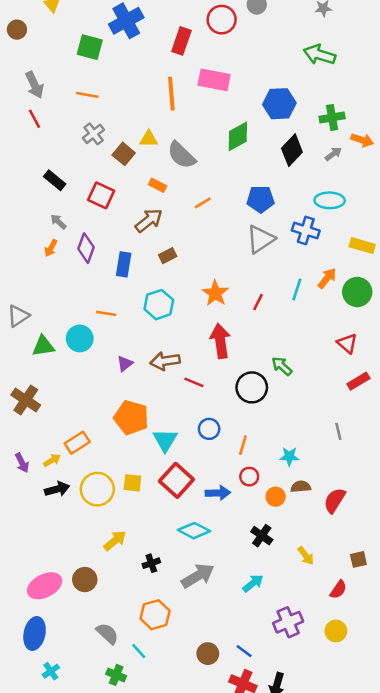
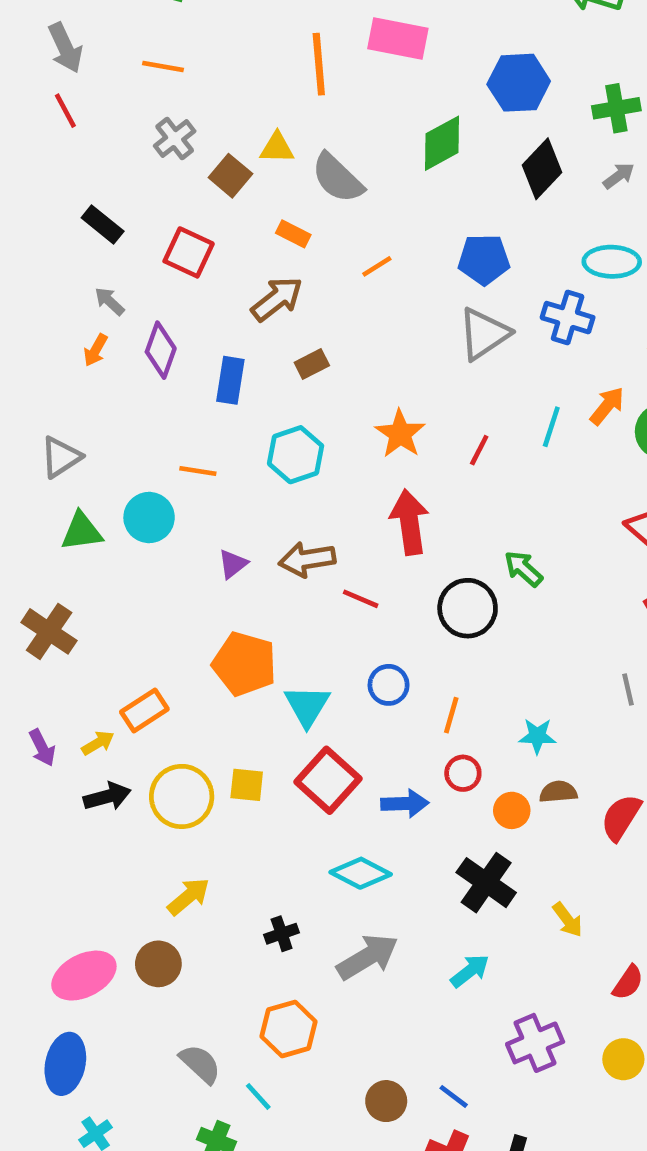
gray triangle: (18, 316) -> (61, 457), moved
black cross: (262, 536) -> (486, 883), size x1.4
yellow arrow: (115, 541) -> (189, 896), moved

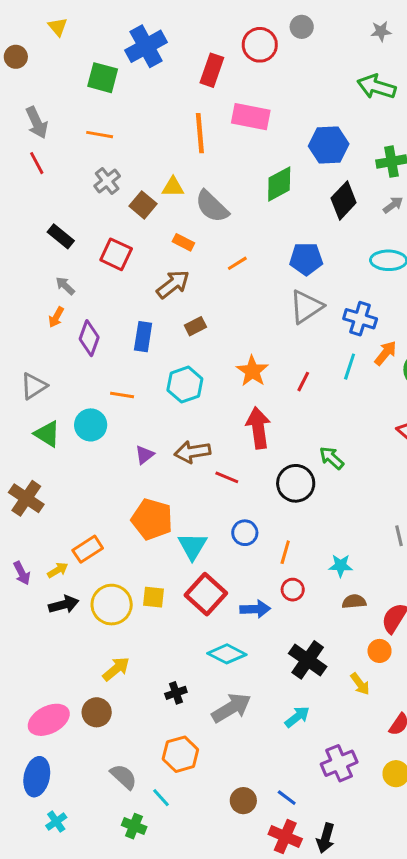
blue cross: (568, 318) -> (360, 319), moved
purple diamond: (161, 350) -> (89, 338), moved
green triangle: (82, 531) -> (47, 434), turned 40
orange circle: (512, 810) -> (380, 651), moved

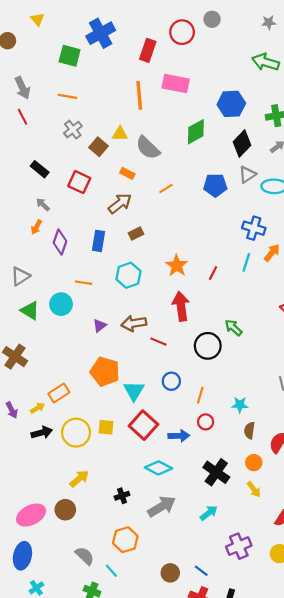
gray triangle: (306, 307) -> (247, 175), moved, size x0.7
brown semicircle: (354, 602) -> (249, 430), turned -77
orange circle: (380, 651) -> (254, 463), moved

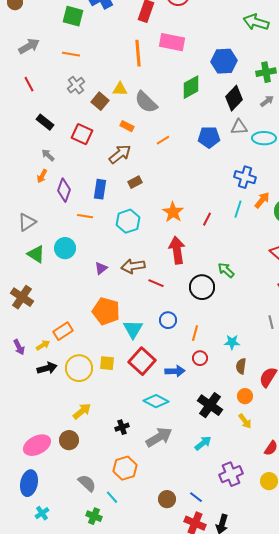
gray arrow: (22, 88) -> (29, 46), turned -95
red line: (22, 117) -> (29, 84), moved
gray triangle: (247, 175) -> (239, 127), turned 30
orange line: (84, 283) -> (85, 216), moved

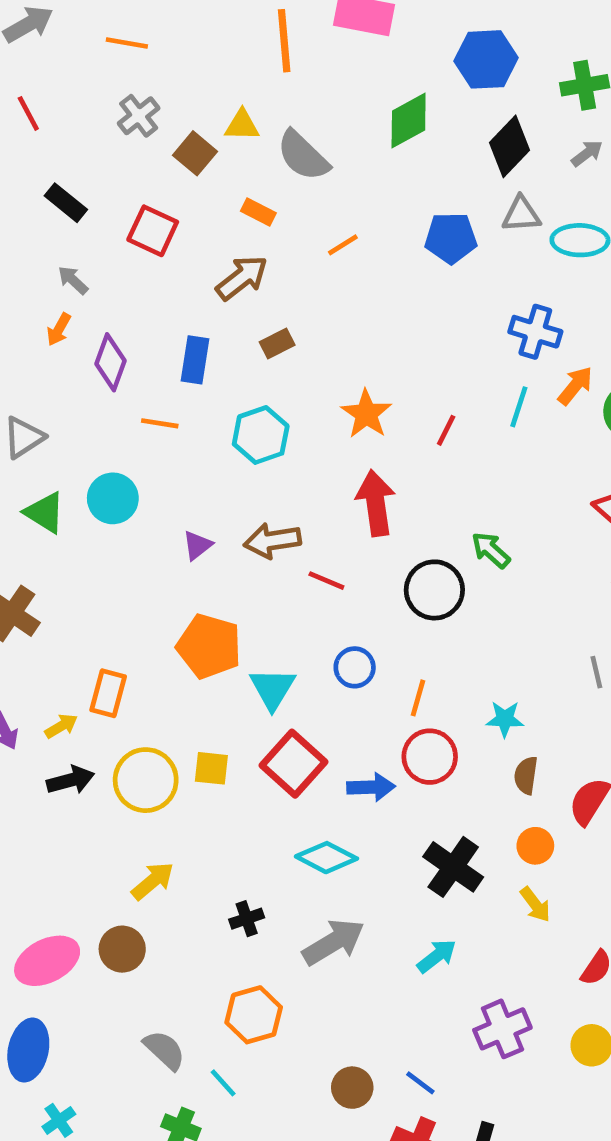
orange rectangle: (63, 331) -> (108, 693), turned -42
red circle: (200, 358) -> (430, 757), size x1.5

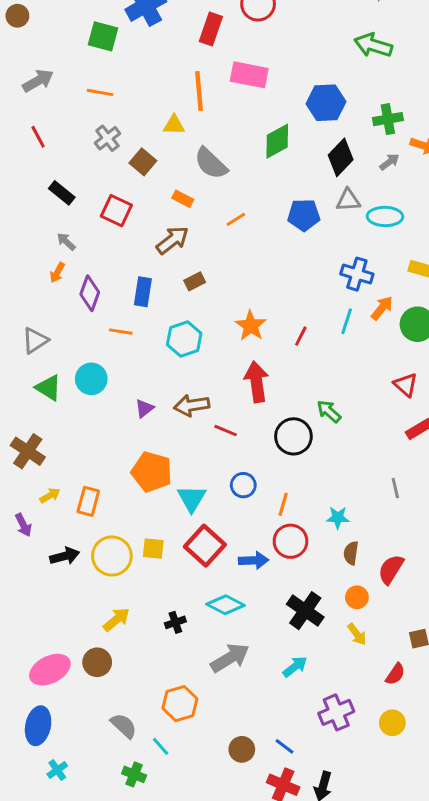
yellow triangle: (242, 125) -> (174, 125), moved
yellow arrow: (61, 726) -> (50, 495), moved
black cross: (247, 919) -> (175, 622), moved

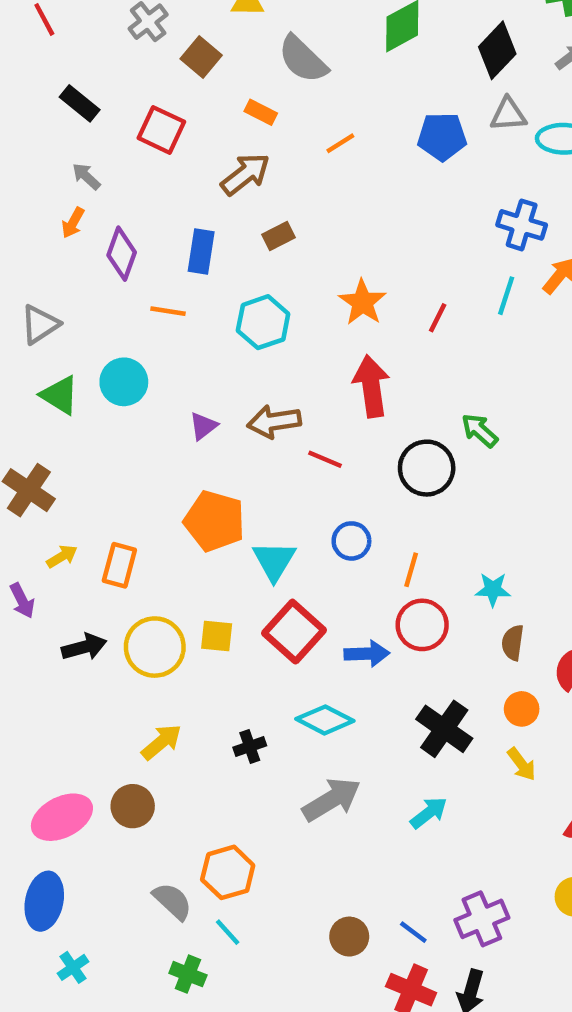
orange hexagon: (180, 704) -> (228, 872), moved
purple cross: (336, 712) -> (482, 919), moved

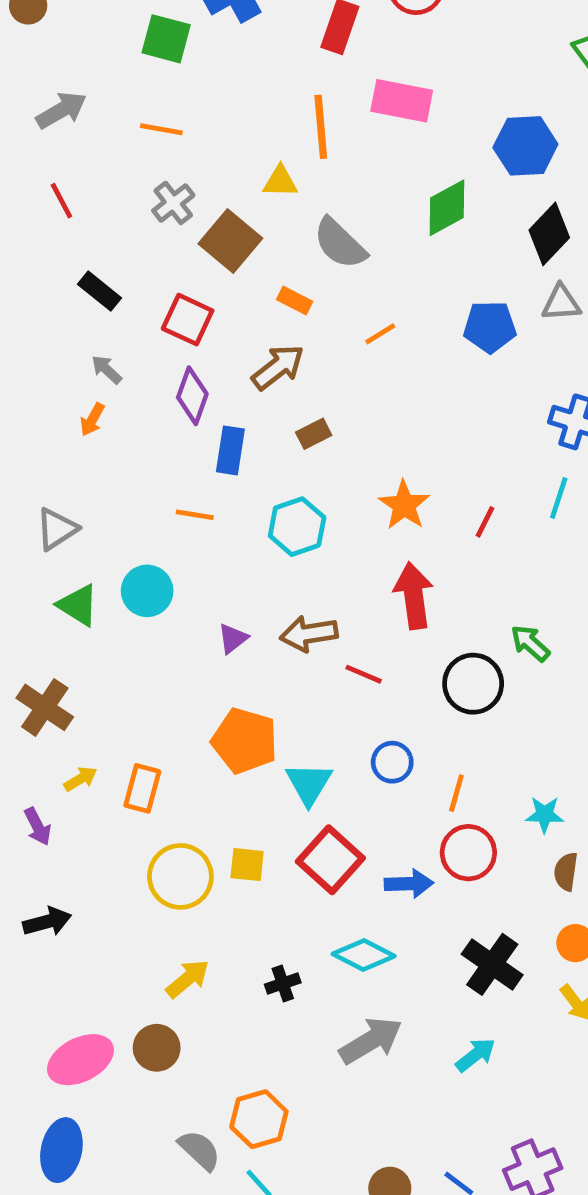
brown square: (201, 57) -> (230, 241), size x1.4
purple diamond: (122, 254) -> (192, 396), moved
black arrow: (84, 647) -> (47, 922), moved

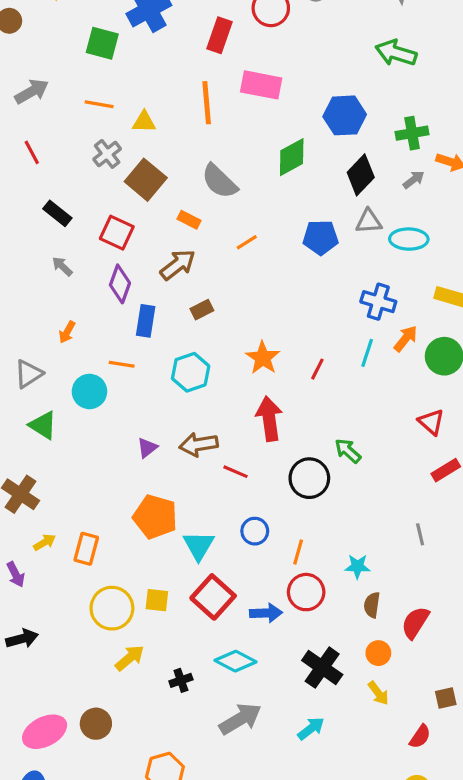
yellow triangle: (280, 182) -> (144, 122), moved
orange arrow: (92, 420) -> (67, 332), moved
cyan circle: (147, 591) -> (89, 391), moved
yellow arrow: (188, 979) -> (130, 658), moved

